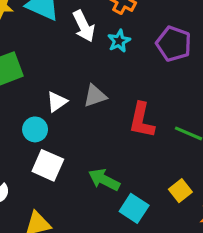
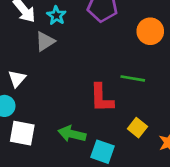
gray triangle: (95, 96) -> (45, 41), moved
red L-shape: (142, 120) -> (102, 98), moved

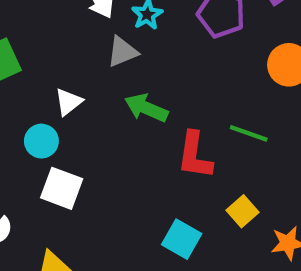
green arrow: (72, 134) -> (146, 108), moved

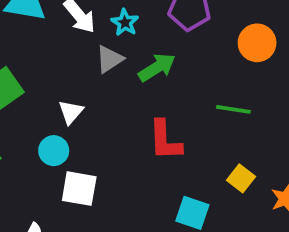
green arrow: (146, 108) -> (157, 67), moved, turned 135
red L-shape: (195, 155) -> (165, 140), moved

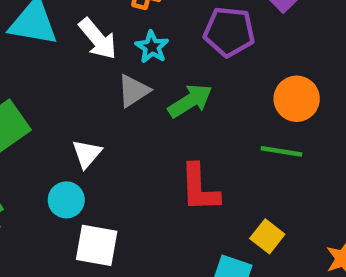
orange circle: (257, 43) -> (297, 99), moved
yellow square: (241, 178) -> (267, 236), moved

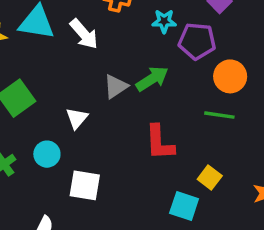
purple pentagon: (229, 32) -> (197, 41), moved
cyan star: (152, 47) -> (164, 21), moved, turned -30
gray triangle: (133, 91) -> (116, 86), moved
cyan circle: (66, 200) -> (47, 154), moved

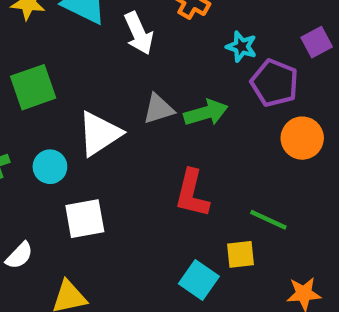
green line: (219, 115) -> (268, 220), moved
white triangle: (77, 118) -> (99, 134), size x1.6
yellow square: (210, 178) -> (241, 254), turned 30
white square: (85, 185) -> (85, 219), turned -36

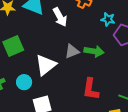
green arrow: (206, 113) -> (94, 51), turned 30

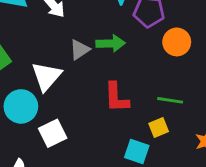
cyan circle: (24, 82) -> (21, 106), size x1.5

